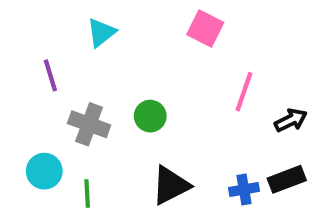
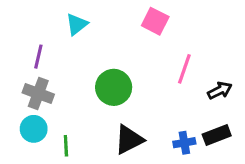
purple line: (50, 75) -> (38, 57), turned 30
green circle: (150, 116) -> (114, 87), size x1.5
gray cross: (89, 124) -> (38, 94), moved

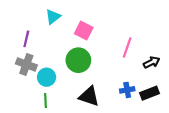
pink square: (155, 21) -> (84, 30), moved
cyan circle: (34, 129) -> (47, 77), moved
black triangle: (129, 140) -> (89, 96), turned 45
blue cross: (184, 143) -> (127, 90), moved

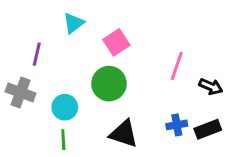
pink square: (84, 30) -> (116, 42), turned 30
black arrow: (152, 62) -> (211, 87), turned 49
gray cross: (26, 64) -> (21, 92), moved

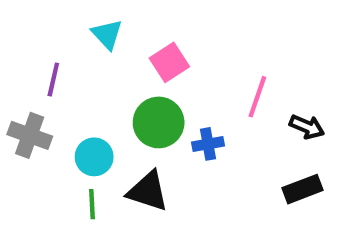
cyan triangle: (74, 23) -> (107, 34), turned -35
blue cross: (177, 125) -> (208, 144), moved
black triangle: (124, 134) -> (148, 191), moved

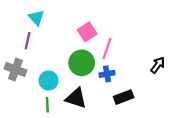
cyan triangle: (107, 34) -> (36, 18), moved
pink line: (257, 97) -> (107, 48), moved
black arrow: (307, 127) -> (158, 65), turned -77
black rectangle: (303, 189) -> (124, 97), moved

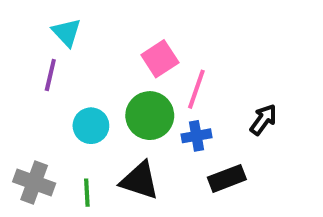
black arrow: (158, 65) -> (263, 120), moved
gray cross: (15, 69) -> (34, 183), moved
cyan circle: (49, 80) -> (91, 126), moved

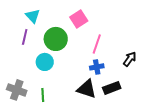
pink square: (160, 59) -> (79, 19), moved
green circle: (150, 116) -> (56, 39), moved
black triangle: (140, 180) -> (87, 89), moved

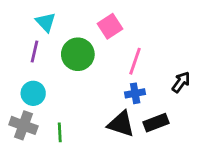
cyan circle: (45, 62) -> (33, 93), moved

